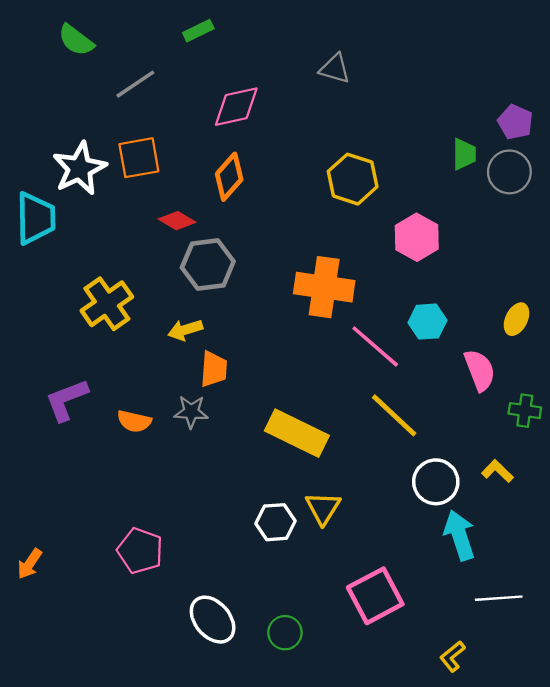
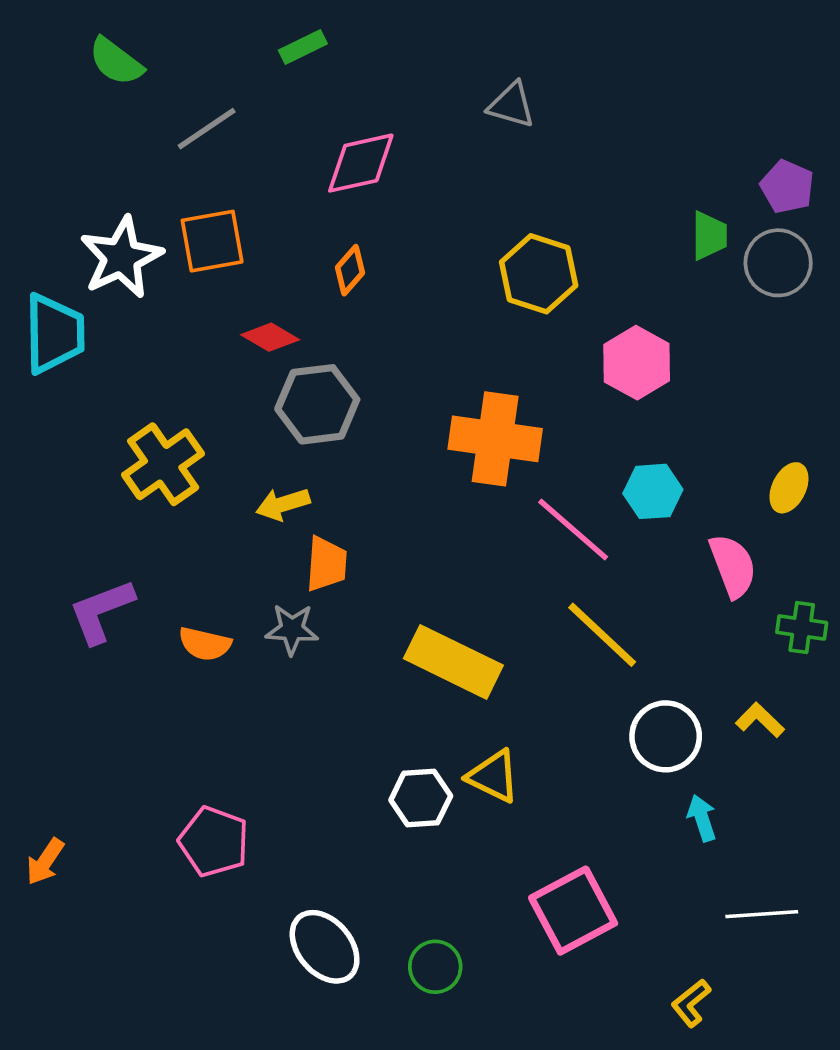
orange diamond: (229, 177) -> (350, 270), size x0.7
yellow triangle: (323, 508) -> (493, 776), turned -36
cyan arrow: (460, 535) -> (702, 818), size x0.6

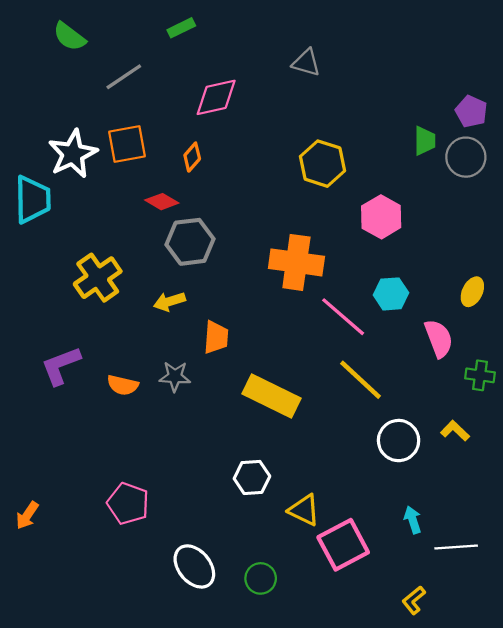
orange diamond: (350, 270) -> (192, 157), moved
orange trapezoid: (326, 564) -> (216, 337), moved
yellow triangle: (493, 776) -> (304, 510), moved
cyan arrow: (702, 818) -> (413, 520), moved

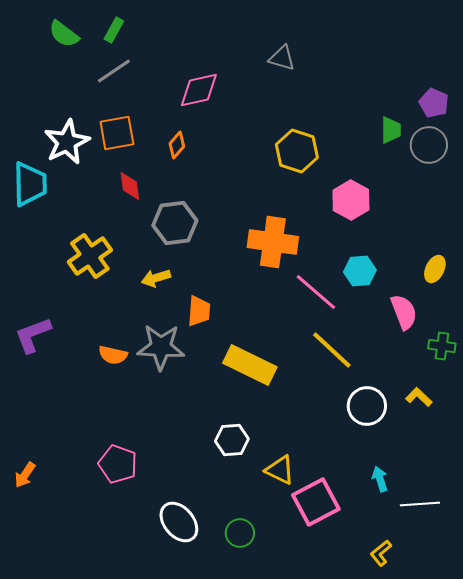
green rectangle: (181, 28) -> (114, 30), moved, turned -35
red diamond: (162, 202) -> (130, 186), moved, turned 52
purple L-shape: (61, 366) -> (33, 335), moved
gray star: (175, 376) -> (161, 347), size x1.6

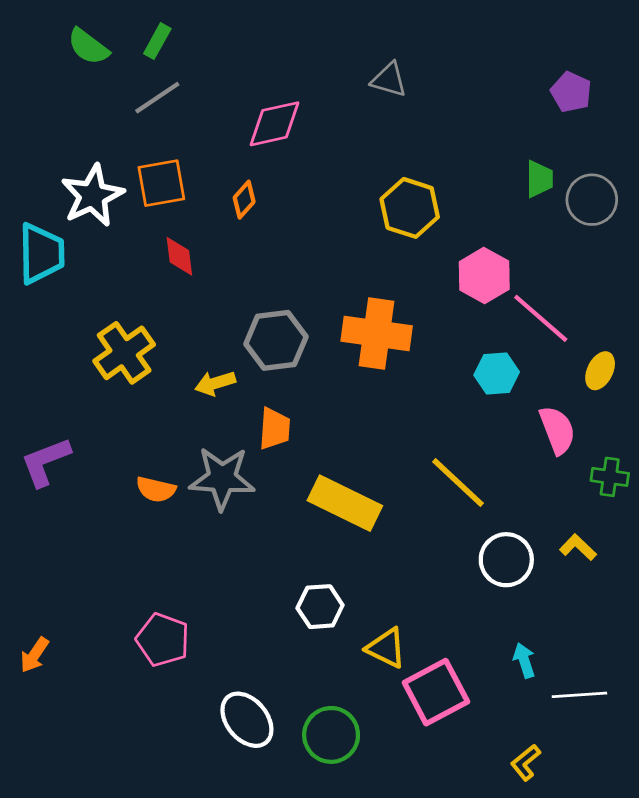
purple pentagon: (434, 103) -> (571, 92), moved
gray hexagon: (175, 223) -> (276, 340), moved
pink line: (316, 292) -> (541, 318), moved
green circle: (240, 533) -> (331, 735), size x1.4

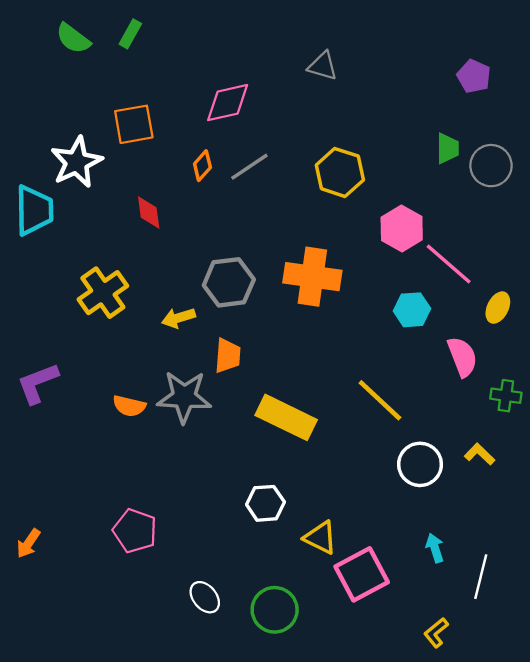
gray line: (157, 98) -> (249, 167), moved
orange square: (161, 183) -> (134, 124), moved
white line: (579, 695) -> (481, 577), turned -72
white ellipse: (247, 720) -> (205, 597), size x0.7

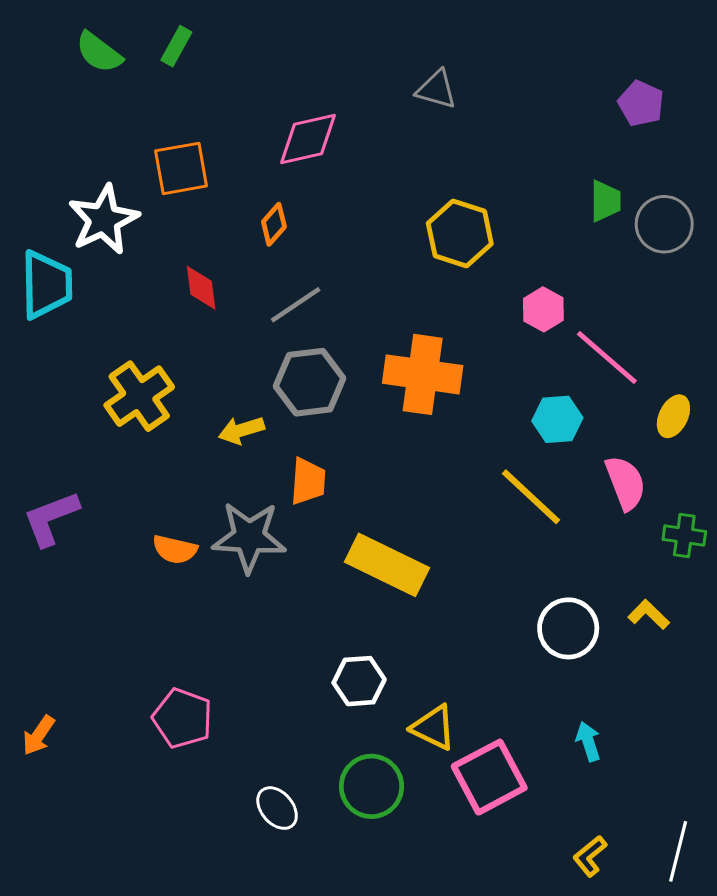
gray line: (249, 167) -> (296, 305), moved
pink hexagon: (402, 229) -> (543, 309), size x0.7
yellow line: (380, 400) -> (531, 497), moved
white line: (481, 577) -> (678, 851), moved
green circle: (275, 610) -> (371, 786), moved

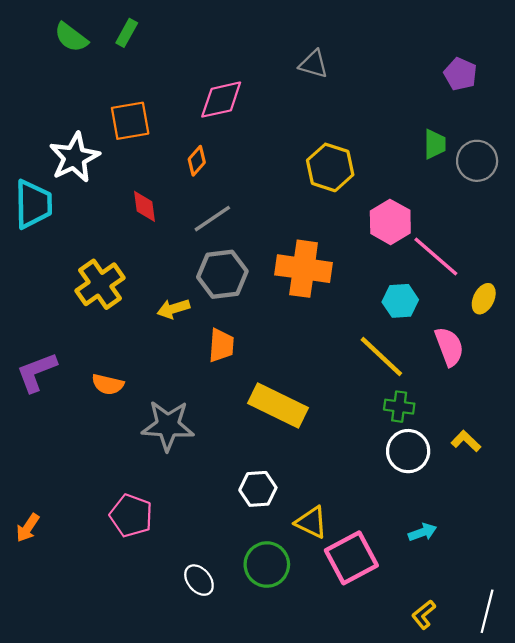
pink hexagon: (543, 309) -> (390, 222), size x1.4
green cross: (684, 535) -> (399, 407), moved
gray star: (249, 537) -> (168, 425), moved
orange semicircle: (175, 549) -> (108, 384), moved
cyan arrow: (588, 741) -> (423, 532), turned 88

